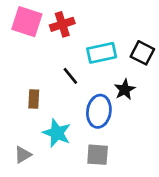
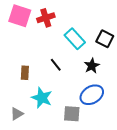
cyan rectangle: (102, 53) -> (75, 39), turned 60
black line: (70, 76) -> (56, 65), moved
blue ellipse: (99, 111) -> (92, 95), moved, turned 50

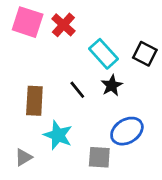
red cross: (46, 18) -> (63, 25), turned -30
black star: (92, 66) -> (112, 86), moved
brown rectangle: (25, 73) -> (34, 101), size x1.5

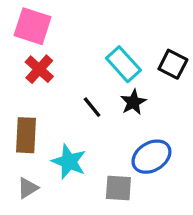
red cross: (63, 25) -> (39, 69), moved
brown rectangle: (34, 101) -> (26, 135), moved

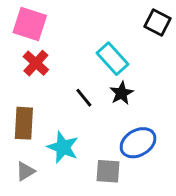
black square: (173, 64) -> (158, 23), moved

